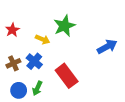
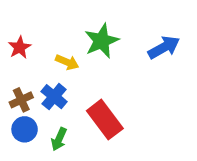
blue arrow: (107, 47) -> (164, 47), moved
blue circle: (19, 90) -> (25, 129), moved

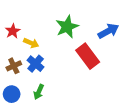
yellow arrow: (67, 62) -> (31, 43), moved
red rectangle: (105, 120) -> (88, 56), moved
blue circle: (25, 129) -> (12, 94), moved

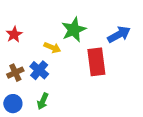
yellow arrow: (31, 43) -> (52, 48), moved
red rectangle: (88, 56) -> (96, 62), turned 30

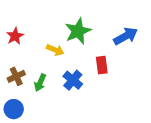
red rectangle: (96, 62) -> (102, 65), size x0.6
blue cross: (39, 70) -> (73, 80), moved
green arrow: (43, 101) -> (40, 83), moved

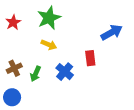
green star: (78, 31) -> (49, 18), moved
red star: (15, 36) -> (13, 22), moved

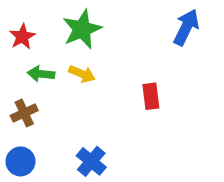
blue arrow: (112, 32) -> (186, 27), moved, turned -35
blue cross: (65, 72) -> (91, 161), moved
green arrow: (36, 74) -> (41, 74), moved, turned 72

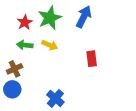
blue arrow: (186, 27) -> (84, 17), moved
red star: (22, 37) -> (25, 22), moved
blue circle: (20, 161) -> (12, 89), moved

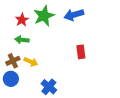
blue arrow: (84, 17) -> (74, 15), turned -132
yellow arrow: (50, 45) -> (31, 62), moved

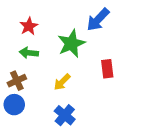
blue arrow: (74, 15) -> (98, 20), turned -30
green star: (44, 16) -> (71, 43), moved
yellow arrow: (31, 62) -> (62, 82), moved, turned 112

